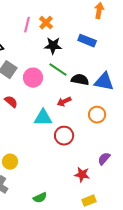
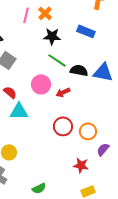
pink circle: (33, 78) -> (41, 84), moved
orange circle: (97, 115) -> (88, 131), moved
cyan triangle: (43, 118) -> (19, 111), moved

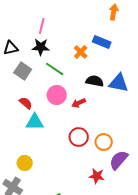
orange cross: (45, 13) -> (81, 52), moved
black star: (52, 36) -> (41, 47), moved
green line: (57, 60) -> (55, 69), moved
purple semicircle: (103, 149) -> (119, 160), size x1.5

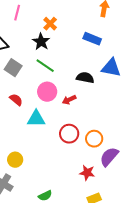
pink line: (42, 26) -> (17, 13), moved
black star: (41, 47) -> (41, 42), moved, turned 30
orange cross: (81, 52) -> (50, 24), moved
blue triangle: (119, 83) -> (111, 68), moved
cyan triangle: (35, 122) -> (36, 119), moved

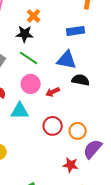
blue rectangle: (92, 39) -> (76, 31), turned -30
black star: (41, 42) -> (25, 34), turned -30
blue triangle: (111, 68) -> (67, 60), moved
black semicircle: (85, 78) -> (81, 80), moved

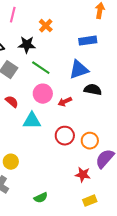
black star: (25, 34) -> (27, 45), moved
blue triangle: (67, 60) -> (79, 70), turned -30

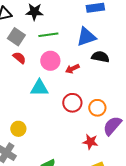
green line: (41, 68) -> (48, 35), turned -42
red semicircle: (12, 102) -> (19, 58), moved

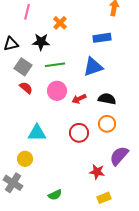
black semicircle: (100, 57) -> (107, 99), moved
cyan triangle: (39, 88) -> (37, 133), moved
orange circle: (97, 108) -> (107, 124), moved

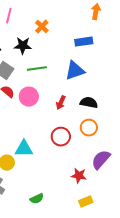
pink circle: (57, 91) -> (29, 97), moved
red arrow: (79, 99) -> (61, 103), turned -40
cyan triangle: (37, 133) -> (24, 149), moved

